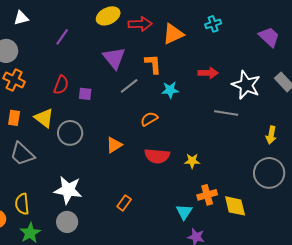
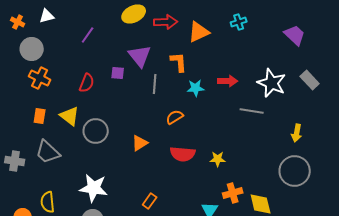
red arrow: (208, 73) -> (228, 81), moved
gray line: (129, 86) -> (155, 84), turned -48
purple square: (85, 94) -> (118, 73), moved

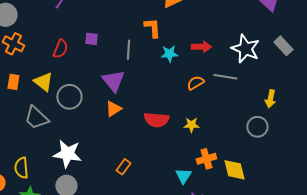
purple triangle: (140, 56) -> (113, 81), moved
orange semicircle: (175, 117) -> (195, 83), moved
gray trapezoid: (48, 152) -> (36, 118), moved
gray circle: (295, 171) -> (257, 127), moved, size x0.7

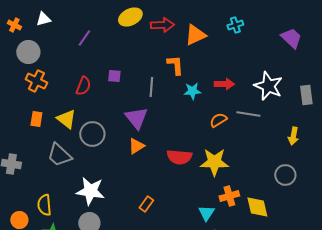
gray rectangle: (283, 46) -> (306, 95), moved, turned 36
yellow star: (191, 125) -> (214, 162), size x1.8
gray circle: (257, 127) -> (285, 175), moved

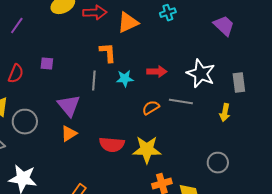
gray line: (151, 87) -> (94, 81), moved
yellow arrow: (293, 136) -> (225, 113), moved

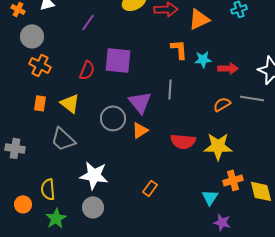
purple square: (47, 64) -> (118, 60), size x2.0
cyan star: (125, 79) -> (203, 59), moved
gray line: (94, 81) -> (170, 89), moved
gray circle: (25, 122) -> (113, 118), moved

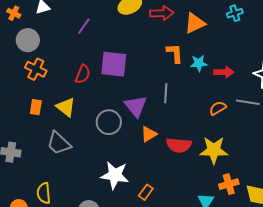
orange triangle: (140, 130) -> (149, 134), moved
white star: (94, 175) -> (115, 175), moved

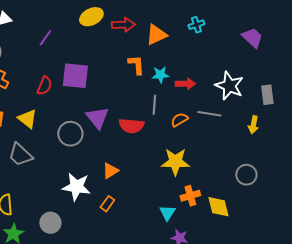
gray line: (166, 93) -> (154, 105), moved
orange triangle: (149, 134) -> (110, 171), moved
red semicircle: (179, 145) -> (131, 126), moved

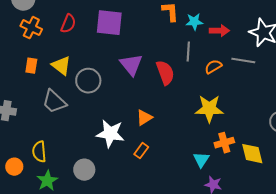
red semicircle: (44, 86) -> (68, 24), moved
red semicircle: (131, 126) -> (165, 73), turned -115
gray circle: (70, 134) -> (88, 81), moved

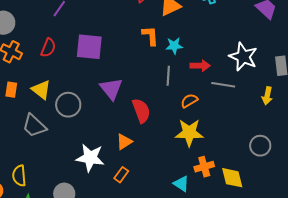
red arrow: (219, 31) -> (200, 66), moved
orange semicircle: (213, 67) -> (189, 101), moved
red semicircle: (165, 73) -> (141, 111), moved
cyan triangle: (201, 160) -> (181, 184), turned -30

